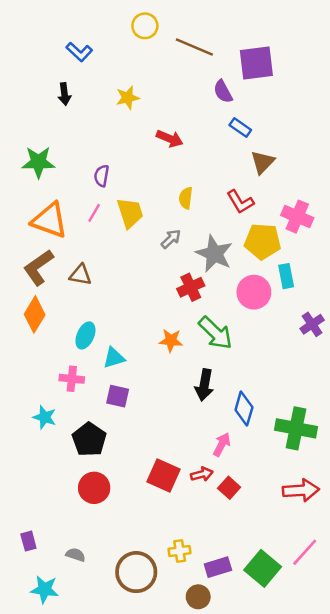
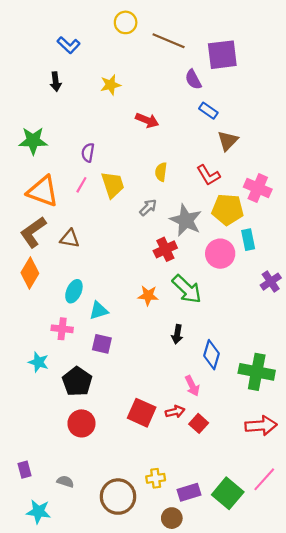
black arrow: (204, 385) -> (177, 334), size x0.7
pink arrow: (222, 444) -> (192, 386), turned 126

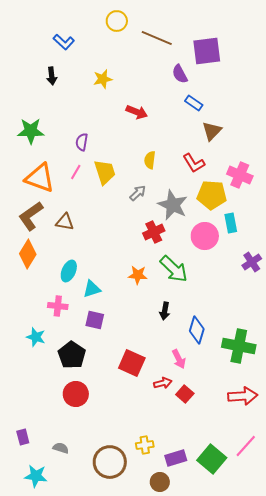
red square: (142, 413) -> (132, 363), moved

